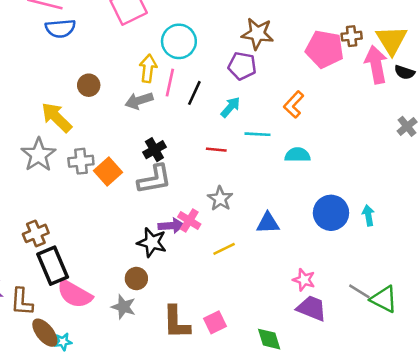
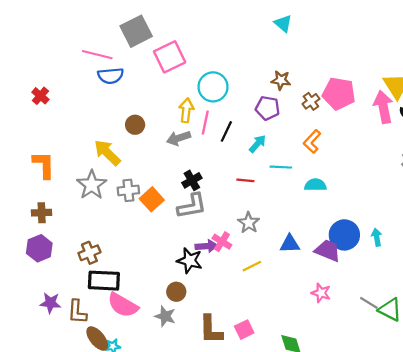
brown star: (258, 34) -> (281, 80), size x0.7
brown cross: (352, 36) -> (311, 101), moved, turned -30
black rectangle: (53, 266) -> (104, 281), turned -64
purple trapezoid: (312, 308) -> (328, 251), moved

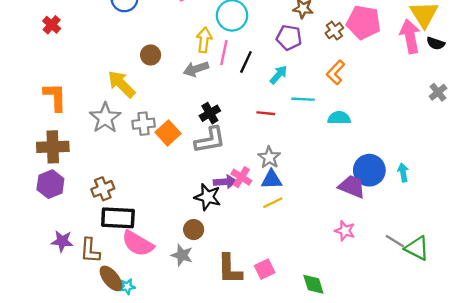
brown cross: (42, 213) -> (53, 147), size x1.5
blue triangle: (290, 244) -> (272, 180), moved

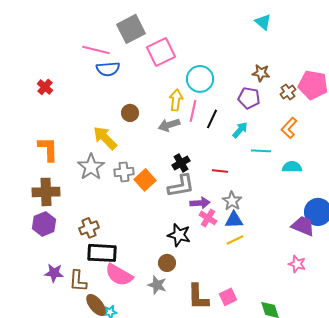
red line: (266, 113) -> (220, 171), moved
purple arrow: (225, 182) -> (200, 203), moved

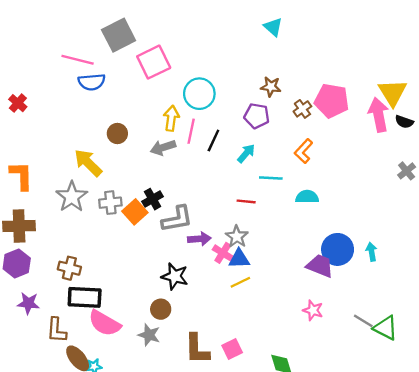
black cross: (181, 163) -> (153, 199), moved
red line: (220, 171) -> (246, 201), moved
pink cross: (208, 218) -> (223, 253), moved
brown cross: (89, 228) -> (69, 268), turned 36
purple star: (54, 273) -> (28, 303), moved

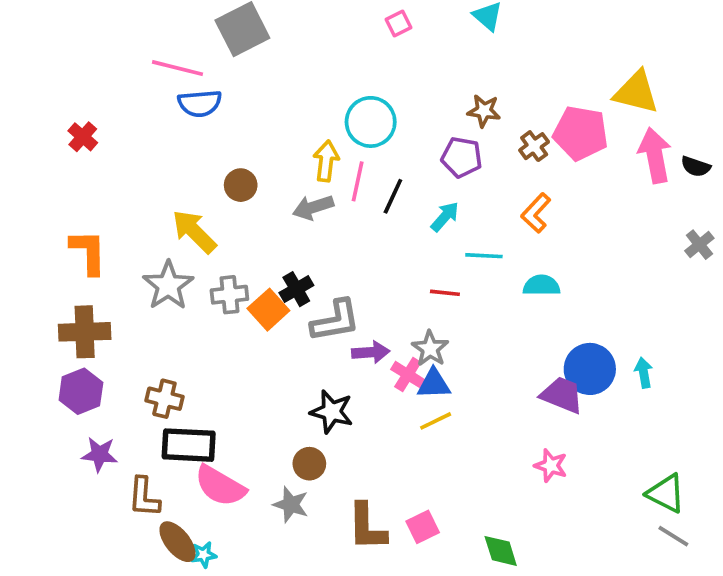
pink square: (154, 62) -> (398, 24), moved, size x0.5
yellow triangle: (393, 93) -> (636, 92), moved, turned -44
gray line: (363, 321) -> (673, 536), moved

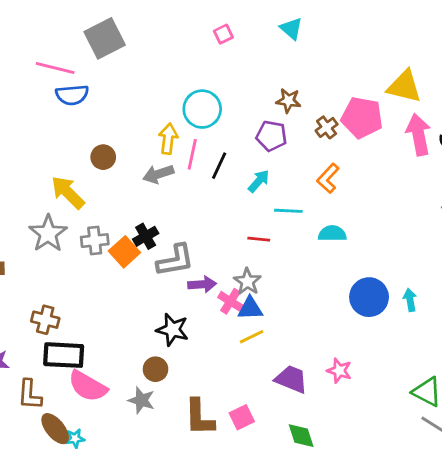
purple trapezoid: (562, 395) -> (291, 379), moved

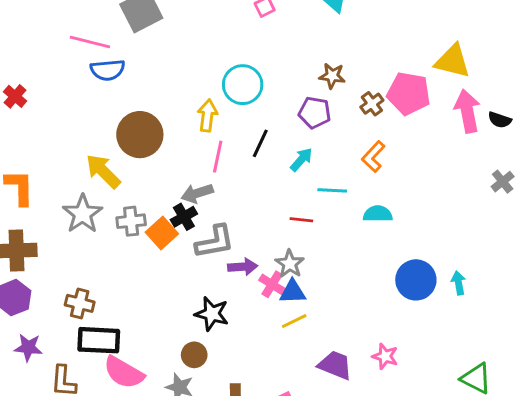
pink line: (192, 154) -> (218, 157), moved
brown circle: (103, 157) -> (140, 135), size x1.8
gray arrow: (158, 174) -> (197, 193), moved

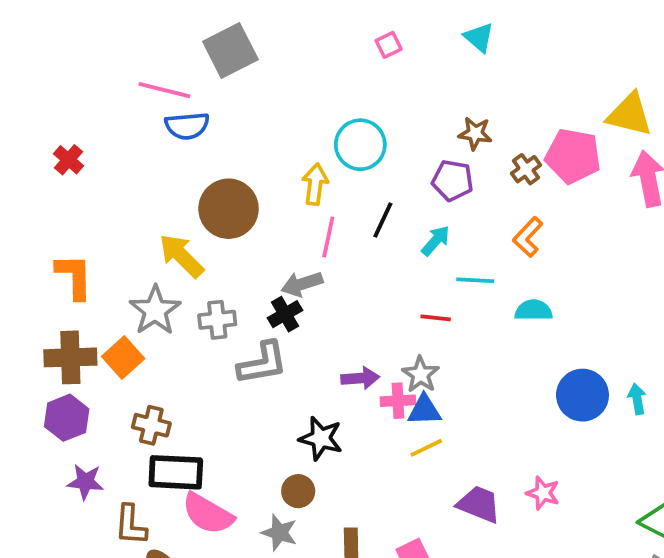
orange square: (162, 233) -> (123, 357), moved
gray L-shape: (215, 242) -> (262, 363), moved
pink cross: (272, 284) -> (398, 401), turned -35

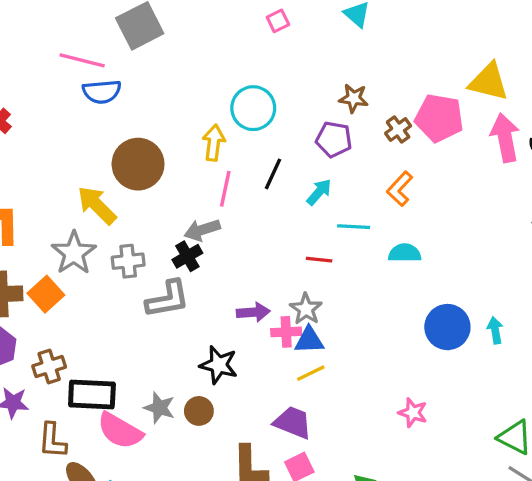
brown cross: (151, 425) -> (49, 367), moved, turned -32
purple trapezoid: (479, 504) -> (293, 422), moved
gray star: (279, 533) -> (159, 408), moved

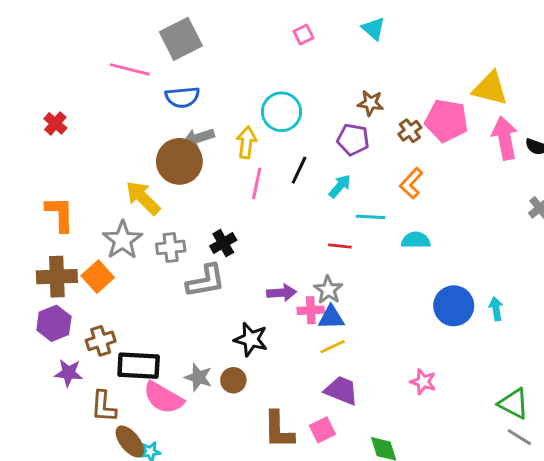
blue semicircle: (102, 92) -> (182, 97), moved
gray arrow: (202, 230) -> (198, 138), moved
purple trapezoid: (293, 422) -> (341, 390), moved

